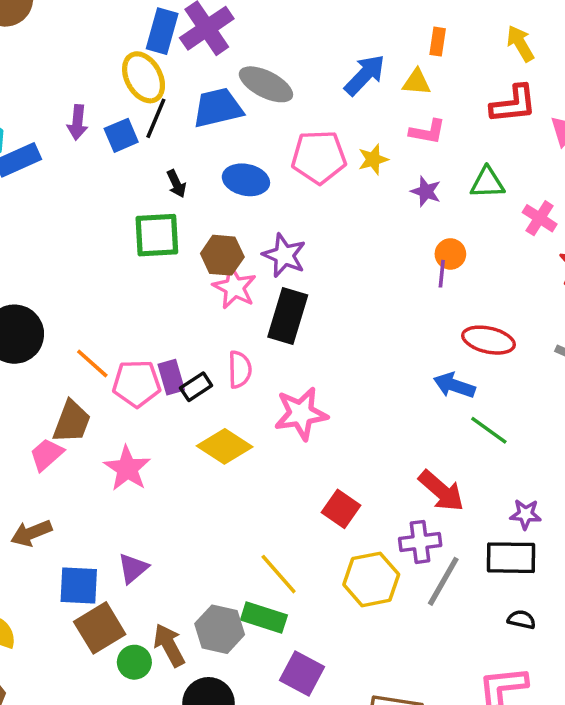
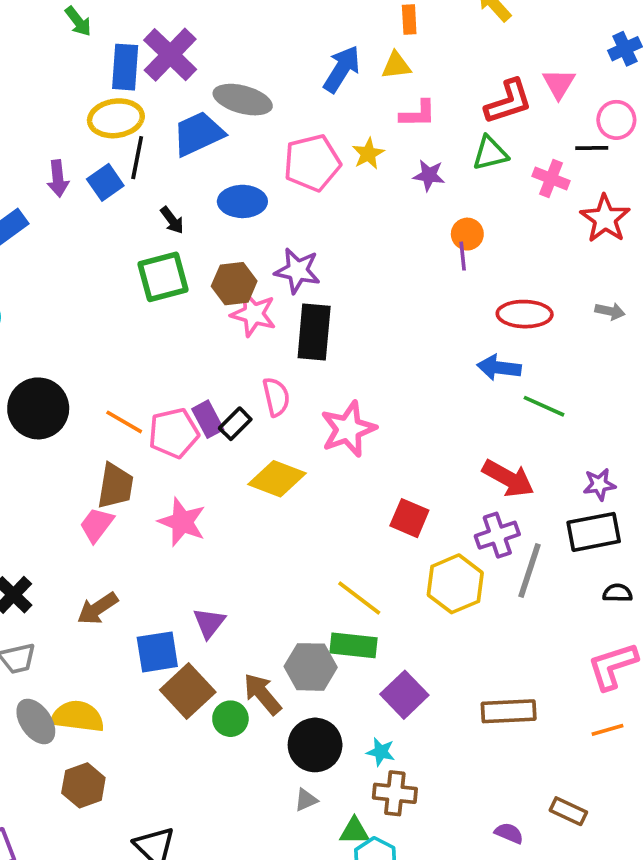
yellow ellipse: (144, 77) -> (116, 118), turned -57
red L-shape: (513, 104) -> (508, 102), moved
purple square: (302, 673) -> (404, 695), turned 30

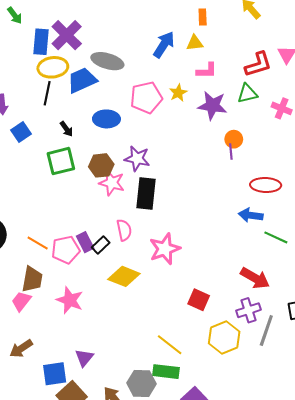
yellow ellipse: (116, 118) -> (53, 67), moved
purple star: (429, 175) -> (212, 106), size x1.6
blue square: (105, 182) -> (21, 132), moved

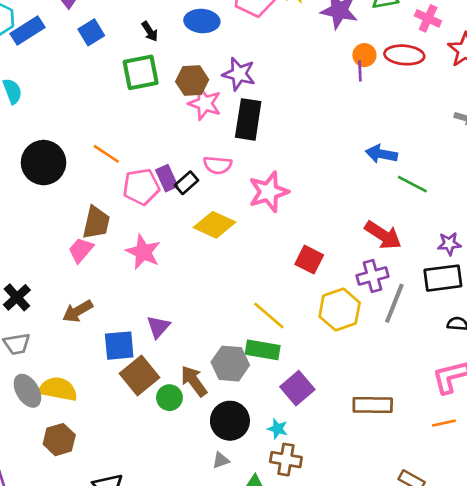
red ellipse: (266, 185) -> (404, 55), moved
pink semicircle: (124, 230) -> (218, 165), turned 105
orange line: (38, 243) -> (106, 154), moved

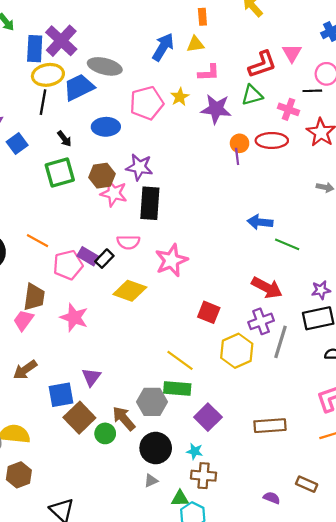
purple rectangle: (167, 178) -> (88, 256), turned -30

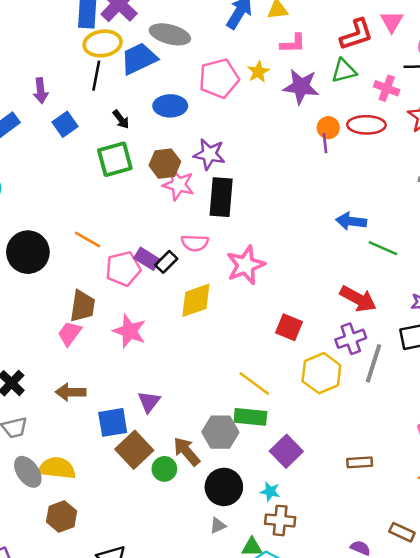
yellow diamond: (130, 291) -> (196, 300), turned -40
brown arrow: (25, 370) -> (71, 392), turned 35
brown rectangle: (270, 426) -> (360, 462), size x0.7

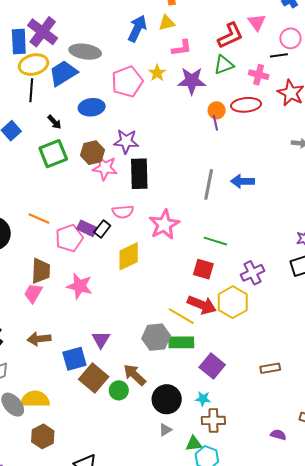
green line: (383, 248) -> (215, 241), moved
red arrow: (358, 299) -> (202, 305), moved
gray line: (373, 363) -> (209, 184), moved
gray hexagon: (220, 432) -> (156, 337), moved

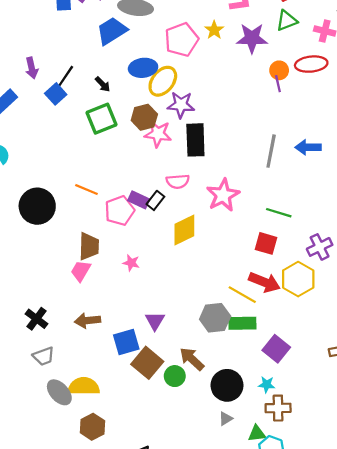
yellow ellipse: (33, 65) -> (163, 81), moved, turned -36
black line: (31, 90) -> (65, 77), moved, turned 30
pink star: (80, 286) -> (131, 263), size x0.6

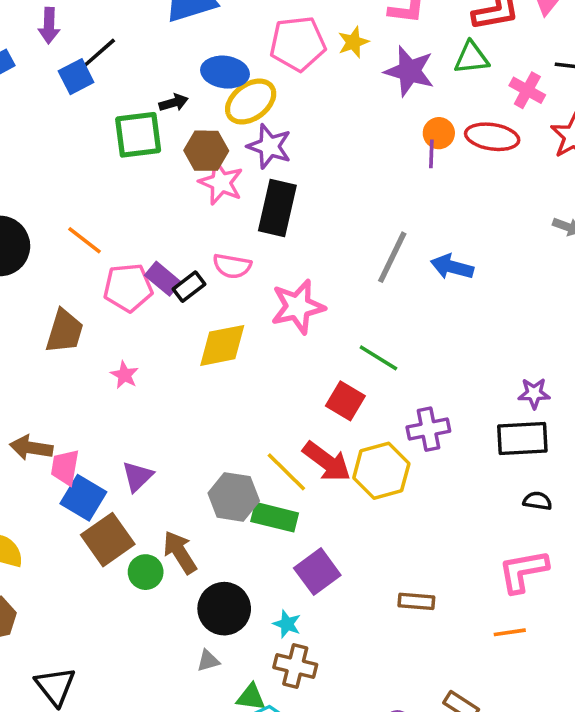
black arrow: (103, 84) -> (174, 103), moved, turned -77
pink trapezoid: (81, 271) -> (65, 467), moved, turned -35
blue square: (126, 342) -> (83, 498), turned 32

